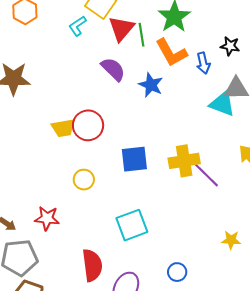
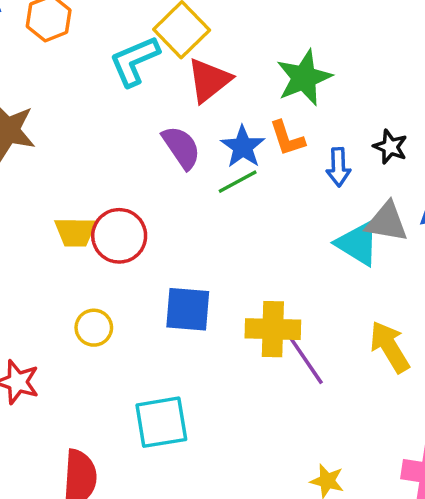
cyan L-shape: (78, 26) -> (134, 61), size x1.5
green line: (141, 35) -> (238, 182), moved, turned 60
orange L-shape: (171, 53) -> (287, 138), size x0.7
blue star: (151, 85) -> (243, 147), moved

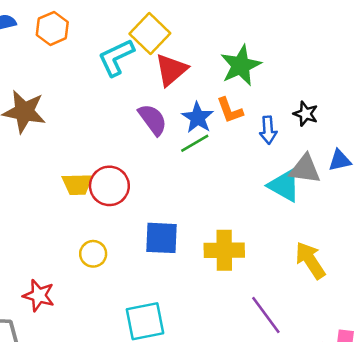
purple line: (305, 359) -> (266, 315), moved

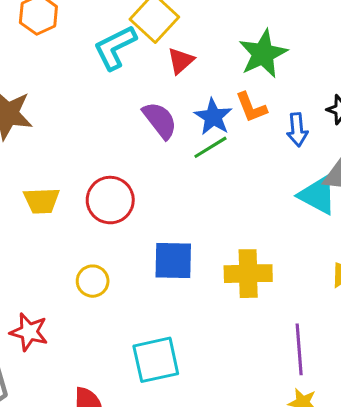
red triangle: (171, 70) -> (181, 61), size x0.7
yellow trapezoid: (77, 184) -> (42, 201), moved
purple line: (266, 315) -> (299, 349), turned 33

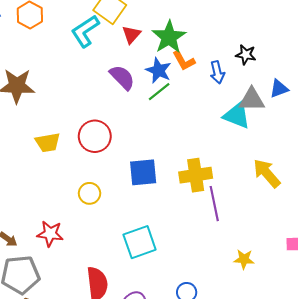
green star: (263, 54) -> (169, 37), moved
purple line: (299, 349) -> (214, 204), moved

